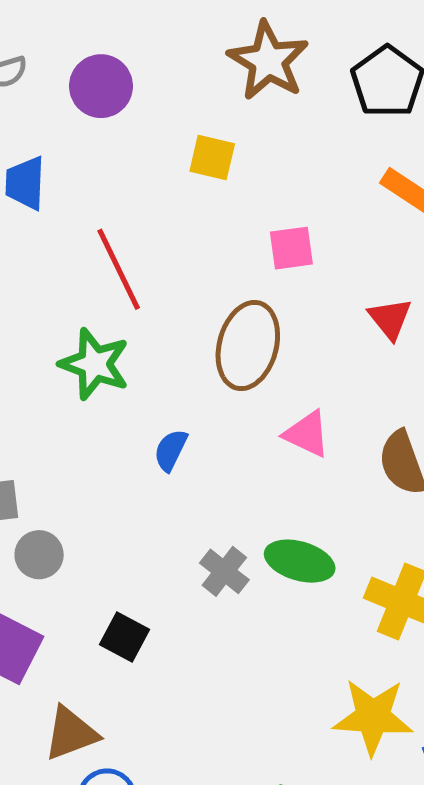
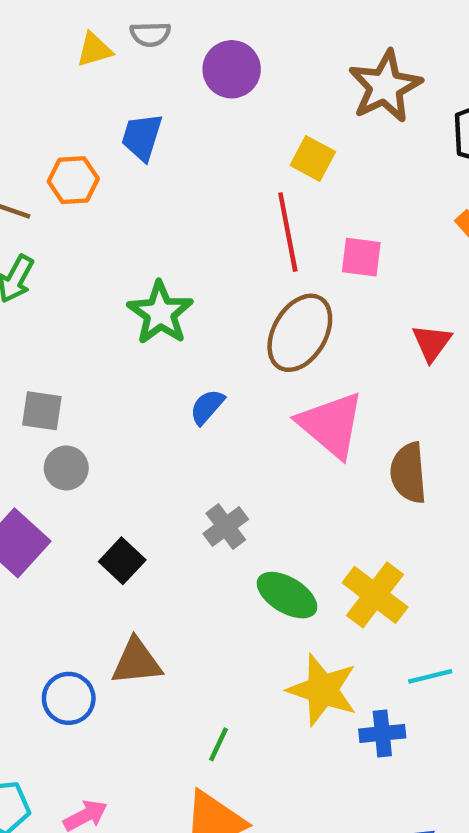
red line: (119, 269) -> (288, 232), moved
pink triangle: (307, 434) -> (331, 425), size x1.6
green ellipse: (300, 561) -> (287, 595), moved
brown triangle: (71, 733) -> (136, 662), moved

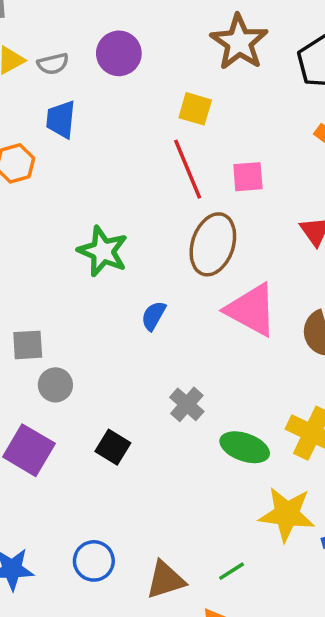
gray semicircle: (150, 34) -> (53, 64), moved
brown triangle: (136, 662) -> (166, 580), moved
green line: (219, 744) -> (232, 571), moved, turned 44

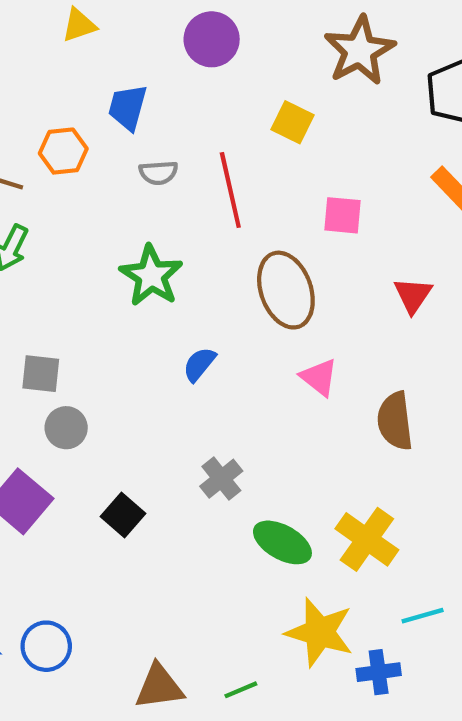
gray semicircle: (53, 64) -> (158, 173), moved
red line: (188, 169) -> (230, 190), moved
brown ellipse: (213, 244) -> (286, 290), turned -48
pink triangle: (251, 310) -> (319, 377), size x0.6
blue circle: (94, 561) -> (46, 646), moved

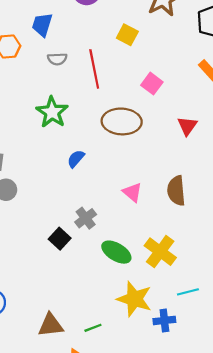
pink square: (342, 215) -> (152, 84), turned 30
brown ellipse: (286, 290) -> (122, 121), turned -69
pink triangle: (319, 377) -> (132, 192), moved
black square: (123, 515) -> (60, 239), moved

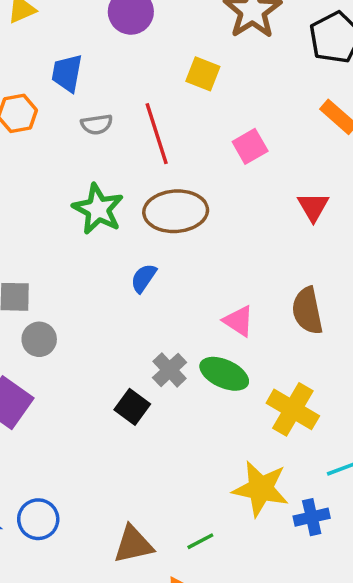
pink square: (152, 84) -> (250, 146), turned 30
brown ellipse: (122, 121) -> (176, 211), moved
green ellipse: (116, 252) -> (224, 374), moved

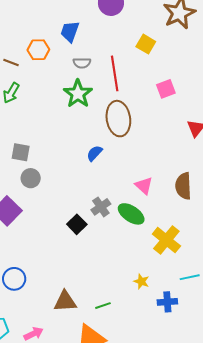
green star: (98, 209) -> (78, 94), moved
brown ellipse: (176, 211) -> (118, 119), turned 76
yellow star: (261, 489) -> (141, 281), size x0.5

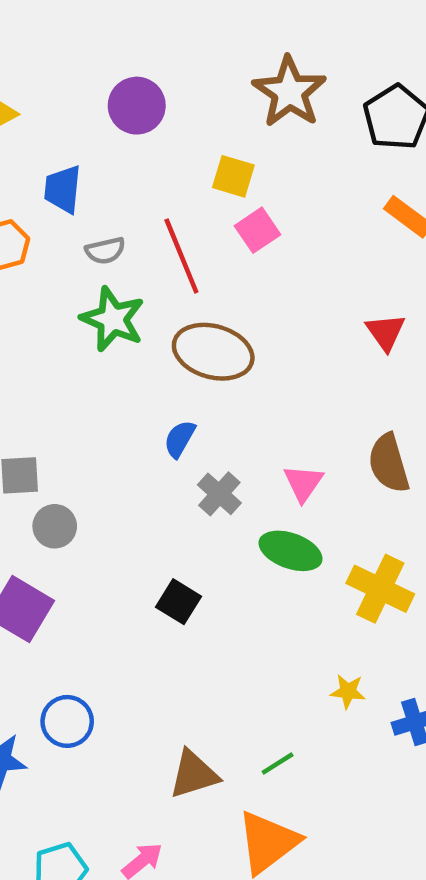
pink square: (166, 89) -> (258, 230), moved
brown ellipse: (118, 119) -> (213, 352), turned -52
pink triangle: (144, 186) -> (303, 483), turned 36
gray cross: (101, 207) -> (219, 494), moved
blue circle: (14, 279) -> (67, 721), moved

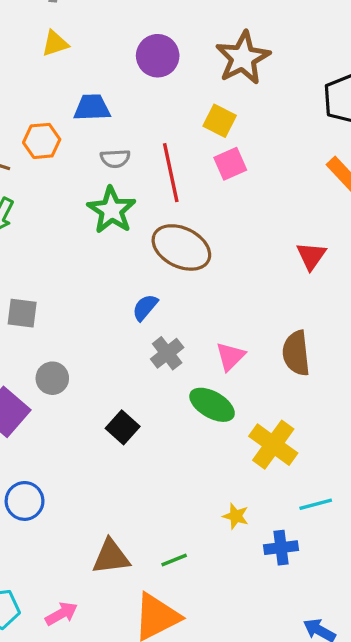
brown star: (289, 92) -> (243, 58), moved
blue trapezoid: (63, 189) -> (92, 108), turned 72
gray circle: (55, 526) -> (52, 378), moved

